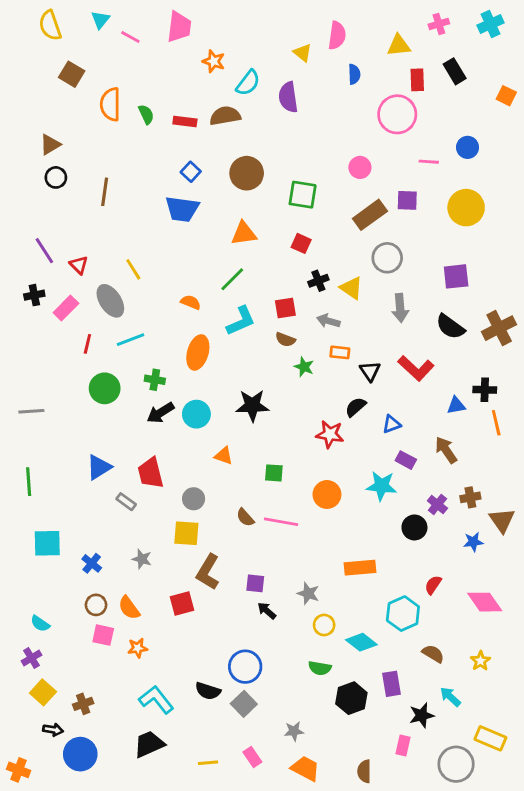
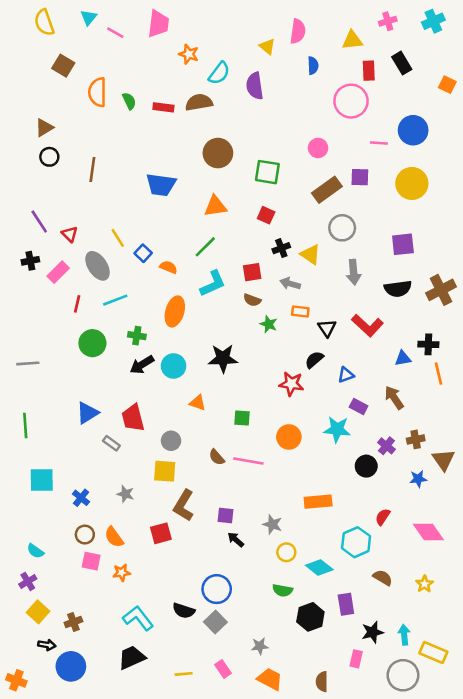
blue circle: (468, 147) -> (413, 130), size x1.5
blue square: (191, 172) -> (143, 253), moved
black semicircle: (450, 327) -> (398, 289), turned -44
cyan arrow: (450, 697) -> (404, 635), moved, turned 42

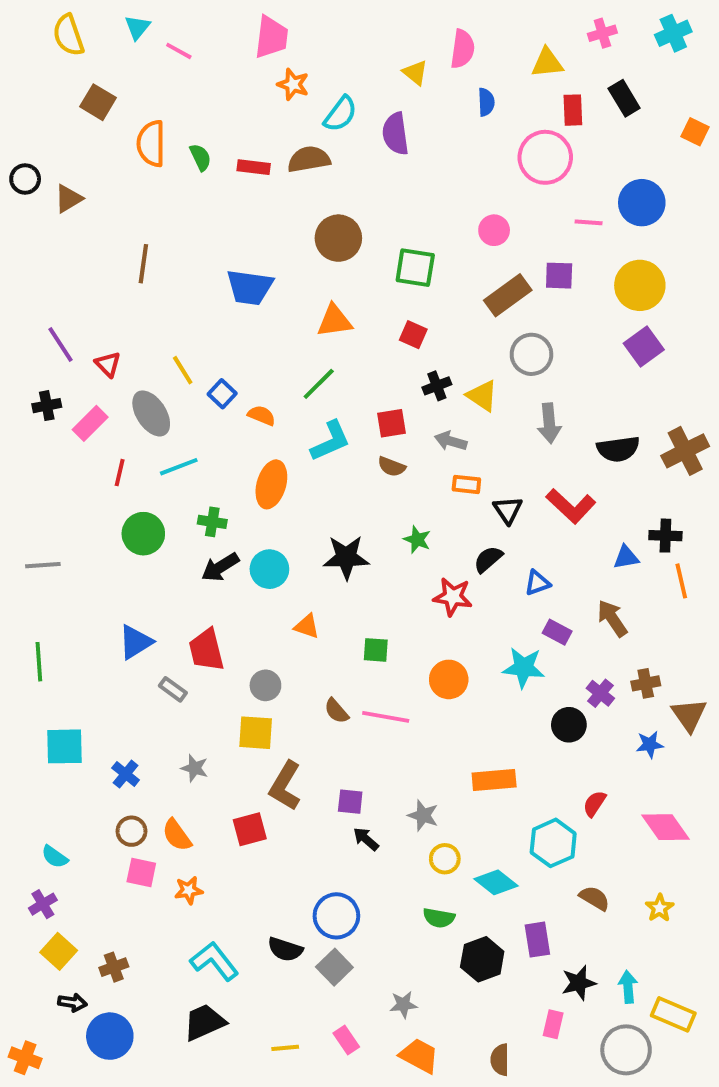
pink trapezoid: (158, 24) -> (271, 37), moved
black circle: (49, 157) -> (25, 179), moved
purple square: (403, 244) -> (644, 346), moved, turned -30
green star: (269, 324) -> (417, 540), moved

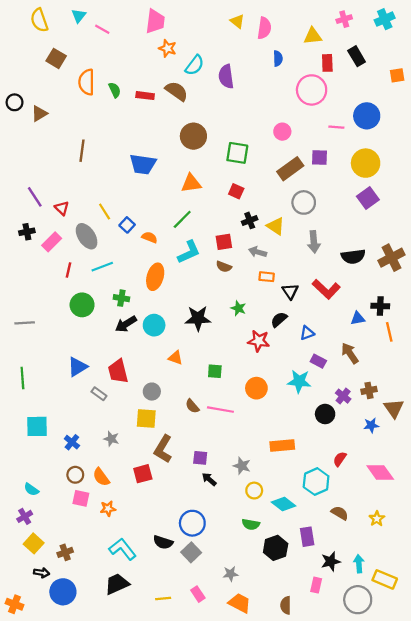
yellow triangle: (415, 73) -> (237, 21), moved
orange square: (695, 132) -> (397, 75), turned -35
brown semicircle: (309, 159) -> (177, 91), turned 45

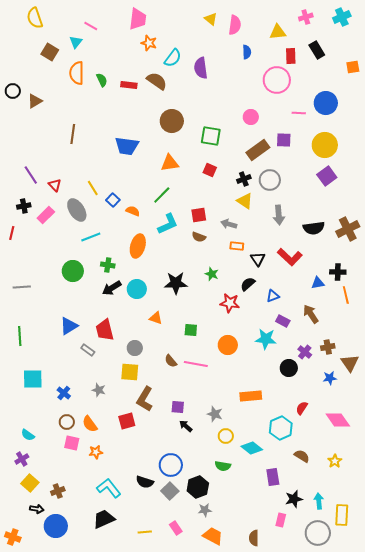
cyan triangle: (79, 16) -> (76, 42), moved
black cross: (250, 220) -> (244, 179), moved
red line: (69, 270) -> (12, 233), moved
black hexagon: (276, 548) -> (198, 487), moved
yellow rectangle: (385, 579) -> (342, 515), turned 70

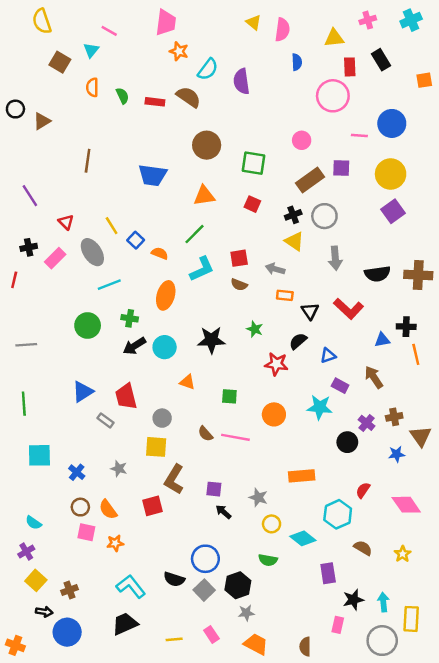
orange semicircle: (77, 73) -> (92, 87), size x0.7
purple line: (31, 175) -> (30, 196), moved
brown cross: (348, 229) -> (418, 275), turned 30

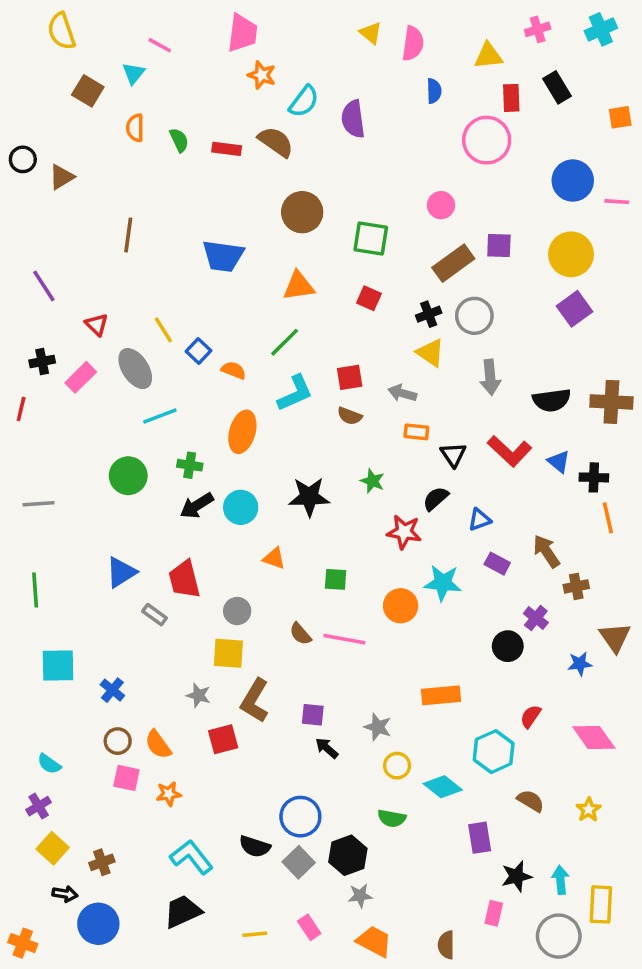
pink line: (359, 135) -> (617, 202), moved
blue triangle: (382, 340) -> (559, 462), moved, turned 49
cyan star: (320, 407) -> (443, 583), moved
brown cross: (394, 417) -> (576, 586), moved
gray star: (119, 469) -> (198, 695), moved

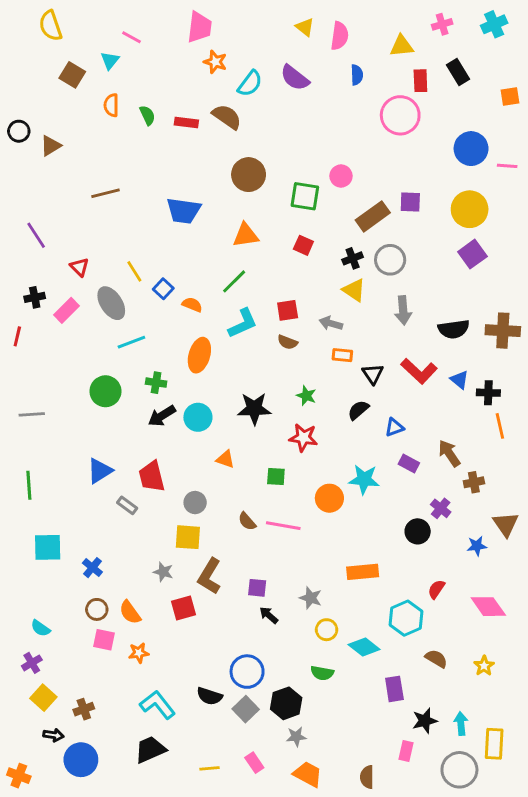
purple semicircle: (353, 119) -> (295, 78), moved, turned -44
pink circle: (441, 205) -> (341, 176), moved
brown line: (128, 235) -> (105, 193), turned 68
red star: (404, 532) -> (303, 438), moved

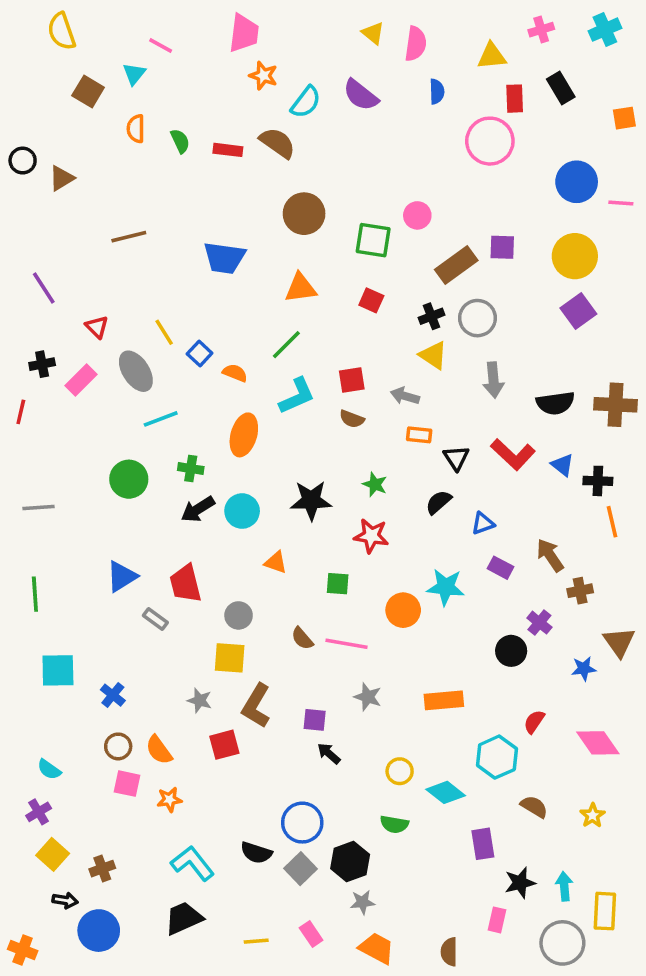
gray star: (311, 598) -> (368, 697), moved

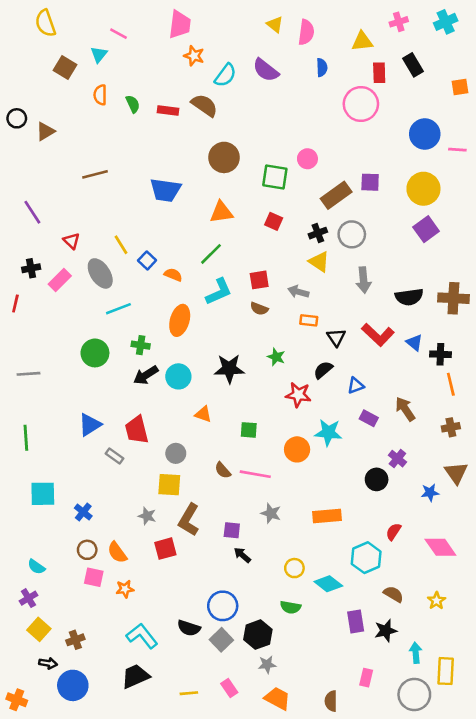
red star: (371, 536) -> (298, 395), moved
brown cross: (580, 591) -> (451, 427), moved
black star: (520, 883) -> (386, 631), moved

